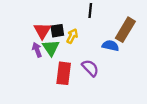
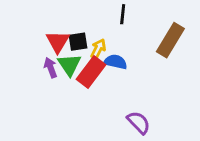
blue semicircle: (110, 46) -> (116, 62), moved
purple semicircle: (90, 68) -> (139, 122), moved
red rectangle: (64, 73) -> (91, 72), moved, turned 30

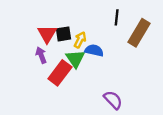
black line: (123, 14) -> (117, 17), moved
green triangle: (69, 65) -> (75, 59), moved
red rectangle: (91, 72) -> (60, 73), moved

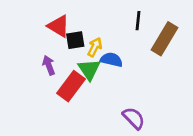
red triangle: (47, 34) -> (59, 26), moved, turned -30

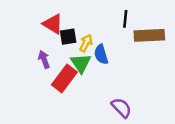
brown rectangle: (164, 39) -> (149, 35), turned 56
blue semicircle: (111, 60) -> (101, 54), turned -120

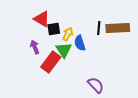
black line: (125, 19) -> (99, 28), moved

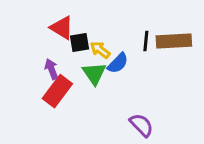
yellow arrow: (68, 34) -> (100, 50), turned -80
blue semicircle: (80, 43) -> (118, 63), turned -119
red rectangle: (51, 62) -> (57, 91), moved

